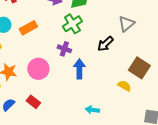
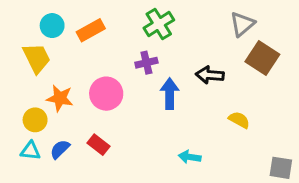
black arrow: (105, 44) -> (210, 75), moved, turned 48
purple cross: (64, 49) -> (146, 63), turned -32
brown square: (139, 68) -> (262, 58), moved

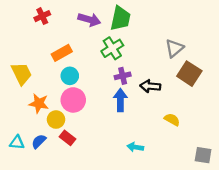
cyan circle: (52, 26) -> (70, 76), moved
purple cross: (146, 63) -> (123, 76), moved
yellow circle: (35, 120) -> (56, 120), moved

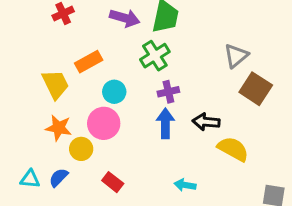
yellow trapezoid: (22, 74) -> (56, 84), moved
cyan circle: (70, 76) -> (114, 92), moved
black arrow: (150, 86) -> (206, 122), moved
yellow semicircle: (172, 120) -> (233, 149), size x1.5
red rectangle: (67, 138) -> (113, 182), moved

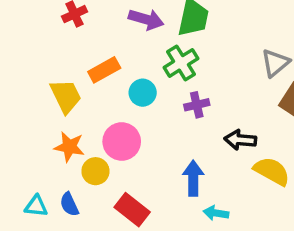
cyan circle: (114, 92) -> (143, 93), moved
blue arrow: (165, 123) -> (193, 178), moved
blue semicircle: (59, 178) -> (69, 204), turned -70
red rectangle: (113, 182) -> (132, 210), size x1.4

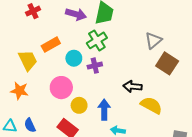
purple cross: (197, 105) -> (95, 66), moved
orange star: (69, 147) -> (19, 91), moved
yellow circle: (95, 171) -> (79, 105), moved

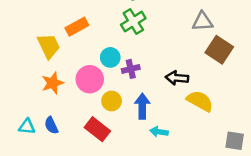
gray triangle: (153, 40) -> (203, 22), turned 36
cyan circle: (74, 58) -> (110, 57), moved
purple cross: (95, 66) -> (131, 69), moved
orange star: (19, 91) -> (53, 83), moved, turned -30

